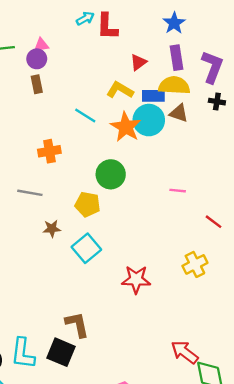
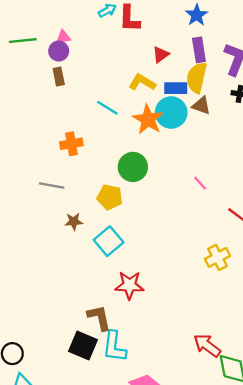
yellow semicircle: (174, 85) -> (197, 78), turned -80
pink line: (178, 191) -> (200, 183), turned 42
red star: (136, 279) -> (129, 285), moved
cyan L-shape: (23, 353) -> (114, 347), moved

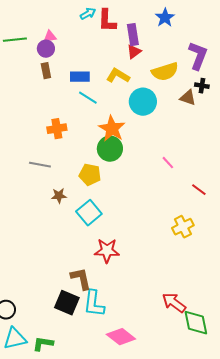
purple rectangle: (199, 50) -> (133, 35), moved
yellow semicircle: (197, 78) -> (165, 72), turned -120
blue rectangle: (176, 88) -> (80, 77), moved
brown triangle: (201, 106) -> (188, 98), moved
orange star: (148, 119) -> (112, 129), moved

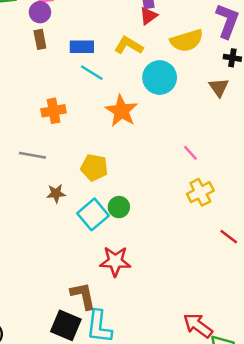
brown triangle: (188, 98) -> (219, 87), moved, turned 36
green circle: (110, 149) -> (119, 207), moved, size x0.7
red line: (199, 190) -> (229, 237), moved
yellow cross: (183, 227) -> (200, 192), moved

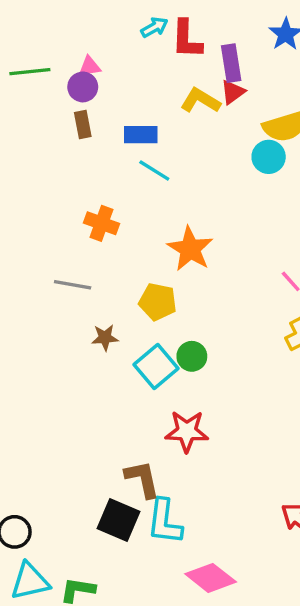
yellow L-shape: (129, 45) -> (200, 101), moved
cyan circle: (160, 78) -> (269, 157), moved, size x0.7
orange cross: (54, 111) -> (101, 223), turned 30
orange star: (121, 111) -> (190, 249), moved

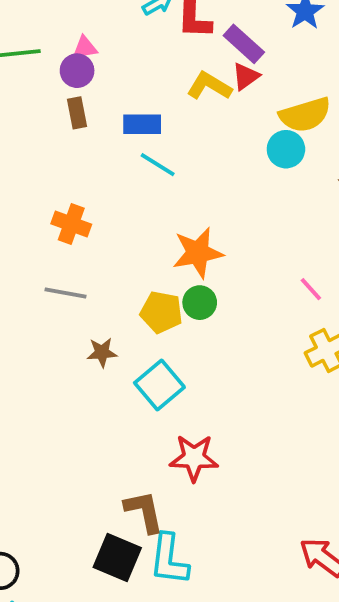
purple rectangle: (231, 63) -> (244, 44), turned -39
orange cross: (101, 223) -> (71, 224), moved
orange star: (190, 249) -> (198, 253), turned 30
green circle: (192, 356) -> (200, 303), moved

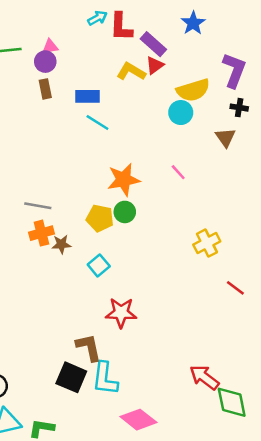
orange cross: (71, 224) -> (42, 233), moved, turned -35
pink line: (311, 289) -> (178, 172), moved
cyan square: (159, 385) -> (99, 265), size x0.7

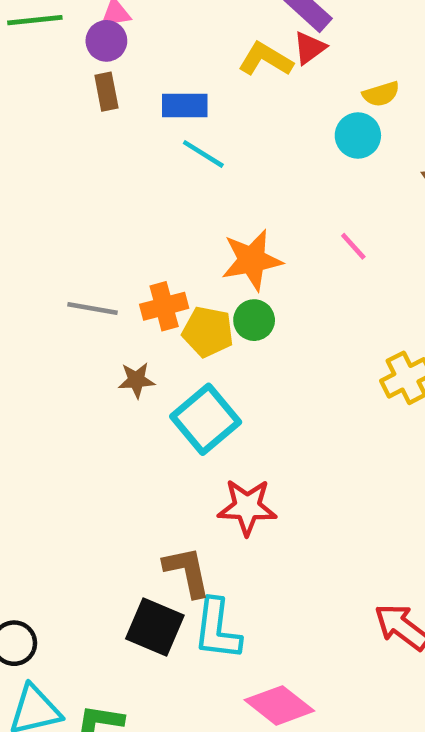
yellow semicircle: (193, 90) -> (381, 94), size x0.6
orange cross: (42, 233) -> (164, 306), moved
cyan square: (99, 265) -> (206, 419), size x1.6

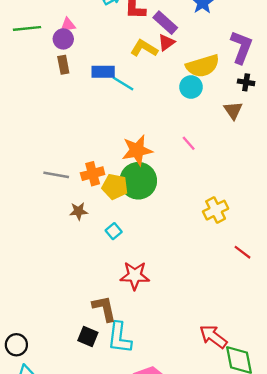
yellow semicircle: (381, 94) -> (203, 66), size x1.8
cyan line: (203, 154) -> (123, 83), moved
green circle: (254, 320) -> (138, 181), size x1.8
cyan square: (206, 419) -> (114, 231), size x0.5
black square: (155, 627) -> (88, 337), size x0.7

